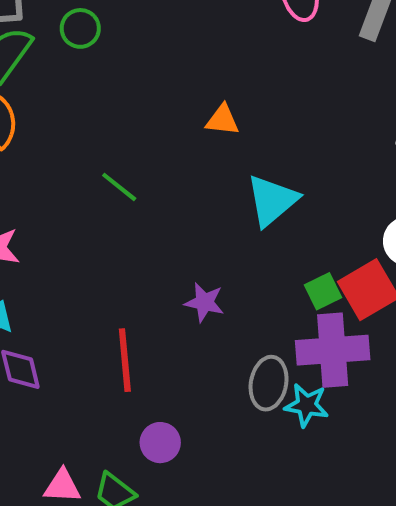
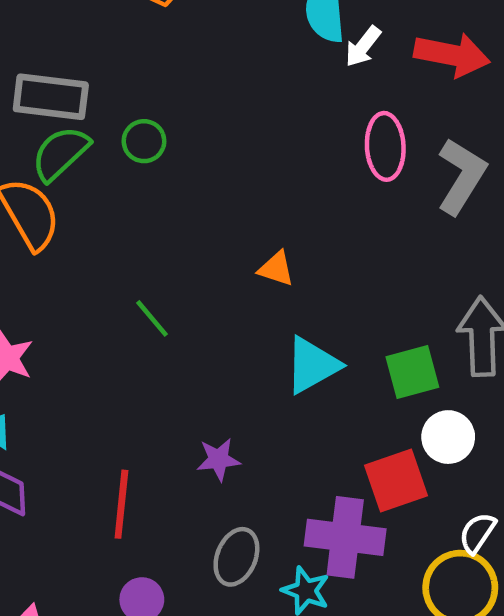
green square: (323, 291) -> (412, 372), moved, size x1.4
purple star: (204, 302) -> (218, 459), turned -30
gray ellipse: (269, 383) -> (236, 557), moved

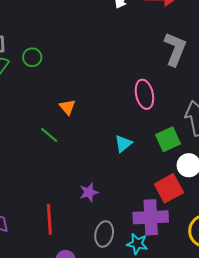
pink ellipse: (385, 146) -> (144, 94), moved
orange triangle: (276, 269) -> (67, 107), moved, turned 42
cyan triangle: (312, 365) -> (123, 144), size x0.7

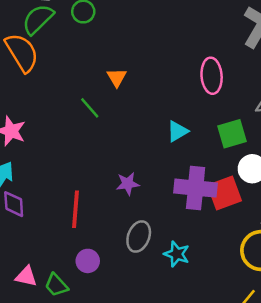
purple cross: (151, 217) -> (196, 188), moved

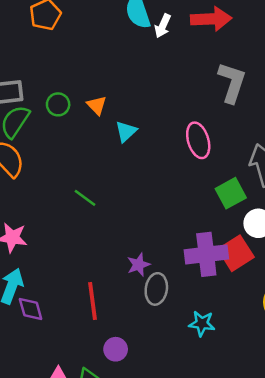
orange triangle: (117, 78) -> (97, 105), moved
cyan triangle: (177, 131) -> (126, 131), moved
gray ellipse: (139, 236) -> (156, 289), moved

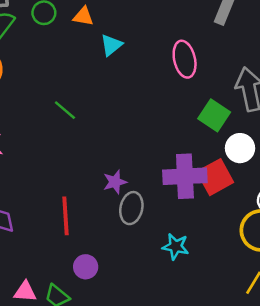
orange triangle: (97, 105) -> (83, 16), turned -40
green square: (231, 193) -> (214, 115), turned -32

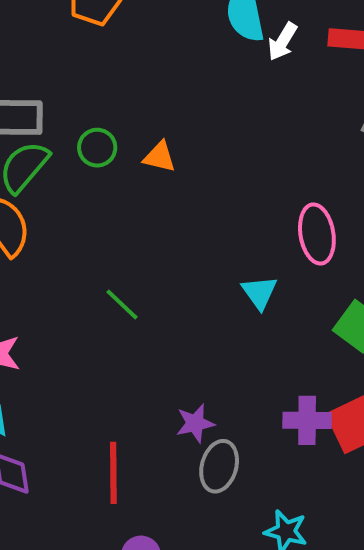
cyan triangle: (111, 45) -> (259, 292), moved, turned -30
purple cross: (185, 176) -> (307, 420), size x0.7

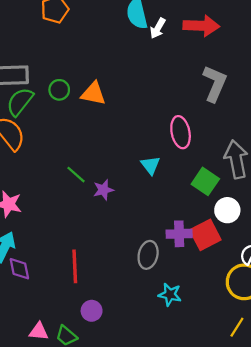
orange triangle: (160, 157) -> (93, 94), size x1.4
purple star: (195, 423) -> (103, 190), moved
gray ellipse: (219, 466) -> (148, 255), moved

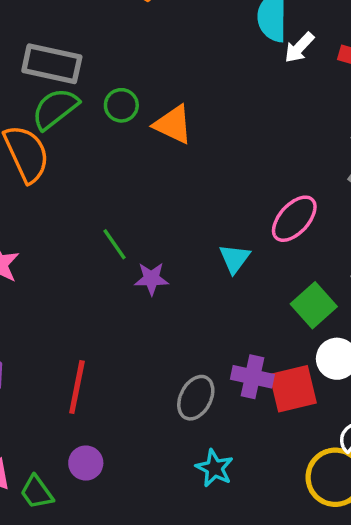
pink ellipse: (181, 132) -> (294, 219), turned 40

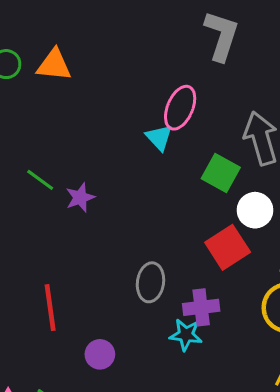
cyan triangle: (235, 259) -> (159, 138), moved
purple cross: (252, 377) -> (201, 307), moved
purple circle: (86, 463) -> (100, 354), moved

